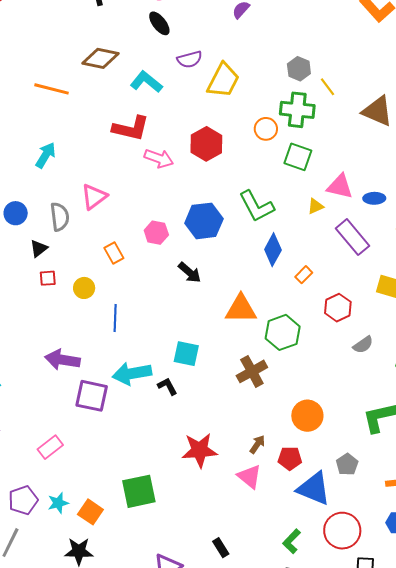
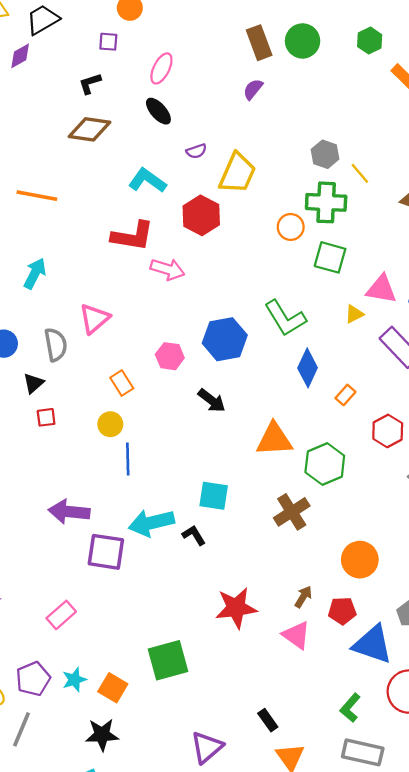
brown diamond: (100, 58) -> (90, 129), moved
purple semicircle: (190, 59) -> (196, 151), size x0.7
red hexagon: (206, 144) -> (201, 215), moved
yellow circle: (84, 288) -> (110, 424), moved

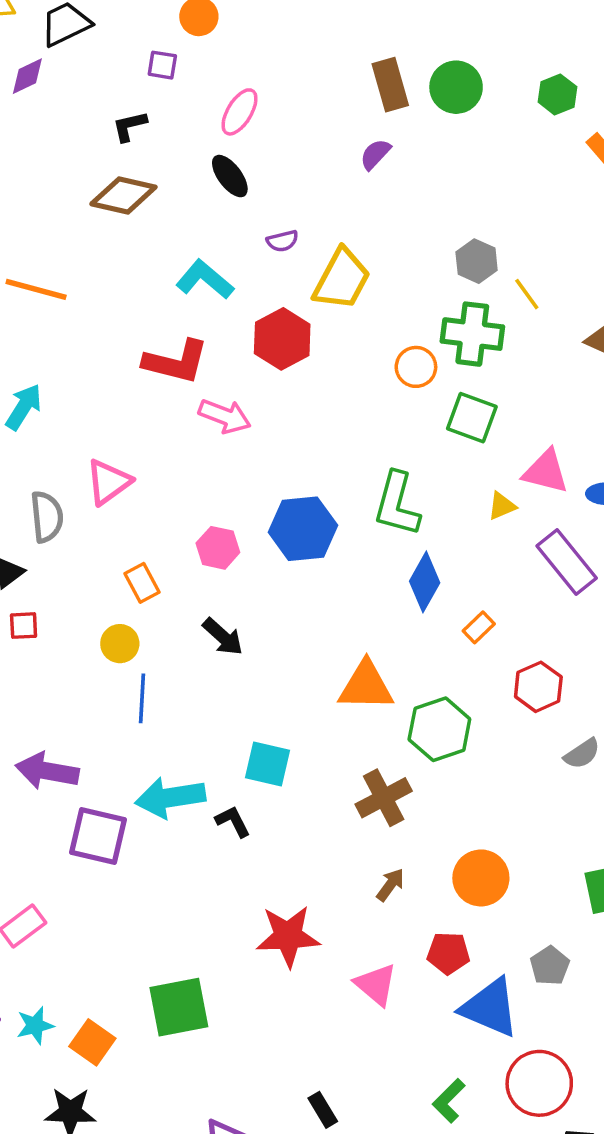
green L-shape: (285, 318) -> (397, 504), turned 42
black arrow: (212, 400) -> (223, 637), moved
brown arrow: (303, 597) -> (390, 885), moved

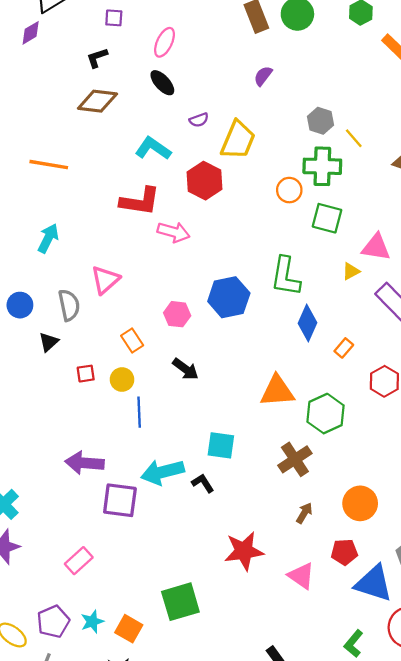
purple semicircle: (375, 154) -> (263, 76), moved
red square: (24, 626) -> (86, 374), moved

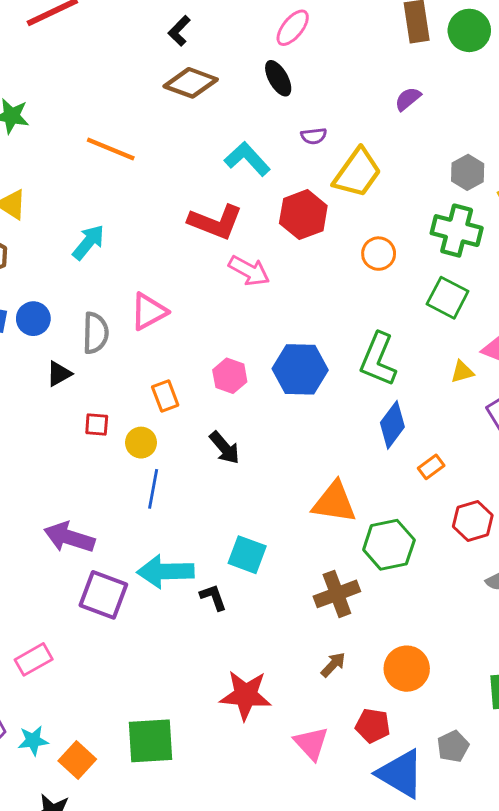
black L-shape: (97, 58) -> (179, 31), moved, turned -40
orange circle: (289, 190) -> (379, 254), moved

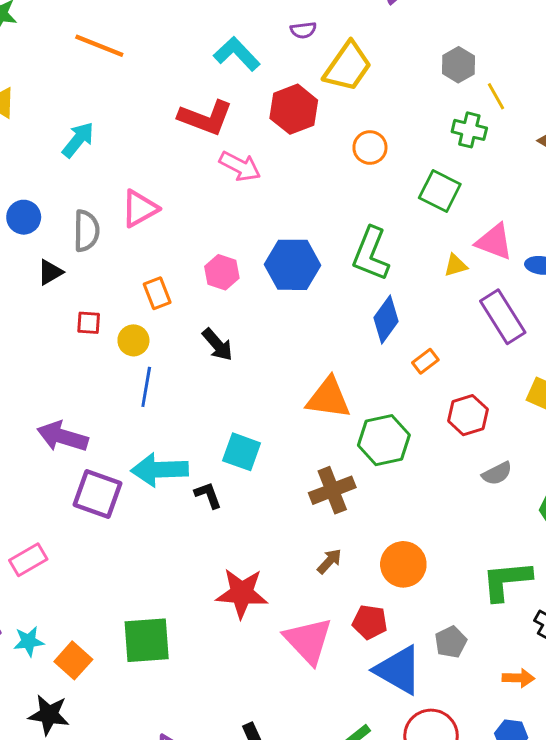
green cross: (457, 231) -> (469, 130), moved, size x0.7
pink triangle: (311, 743) -> (308, 641), size x1.4

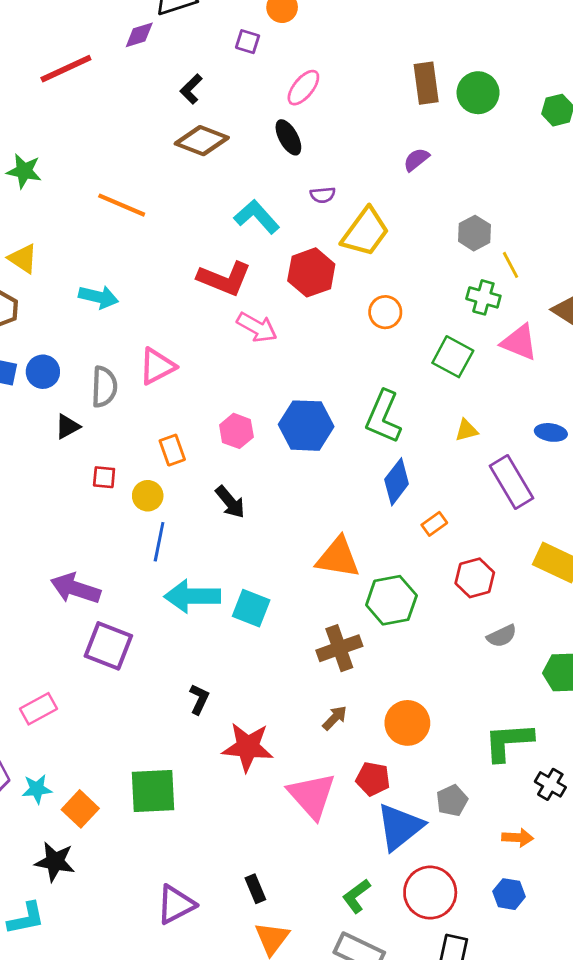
cyan arrow: (78, 140) -> (98, 297), turned 63
pink triangle: (494, 242) -> (519, 342), moved
cyan arrow: (160, 470) -> (192, 596), moved
black L-shape: (208, 495) -> (199, 699), moved, turned 44
blue triangle: (398, 670) -> (400, 827), turned 50

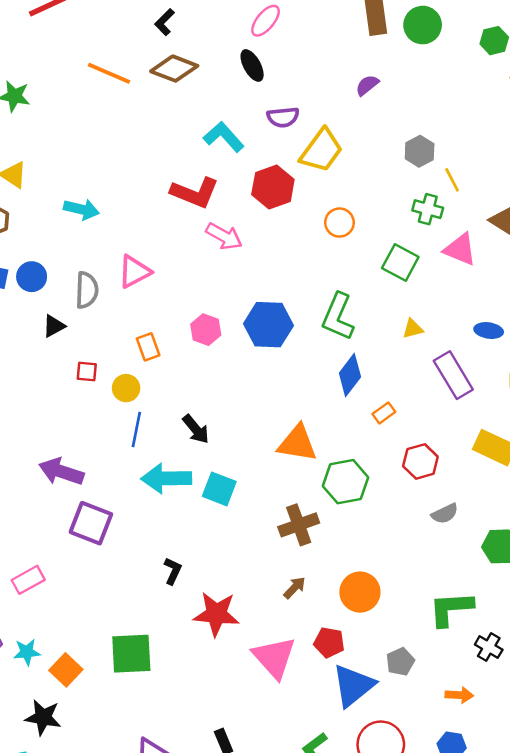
purple semicircle: (323, 195) -> (283, 117), size x1.4
orange line: (122, 205) -> (109, 73), moved
black arrow: (230, 502) -> (196, 429), moved

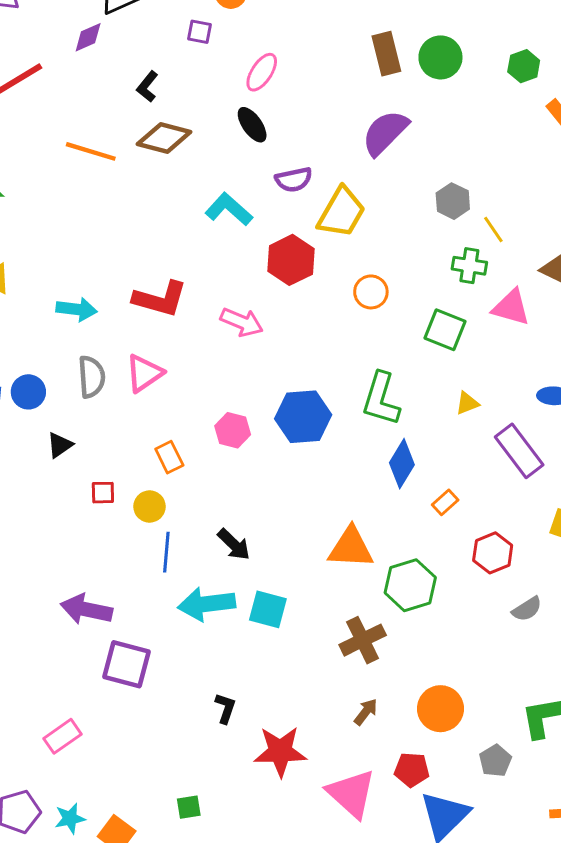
purple semicircle: (367, 85) -> (385, 133), size x1.8
red L-shape: (195, 193) -> (160, 299), moved
gray semicircle: (87, 290) -> (92, 377), moved
green square: (131, 654) -> (189, 807), size x0.5
gray pentagon: (400, 662) -> (495, 761), moved

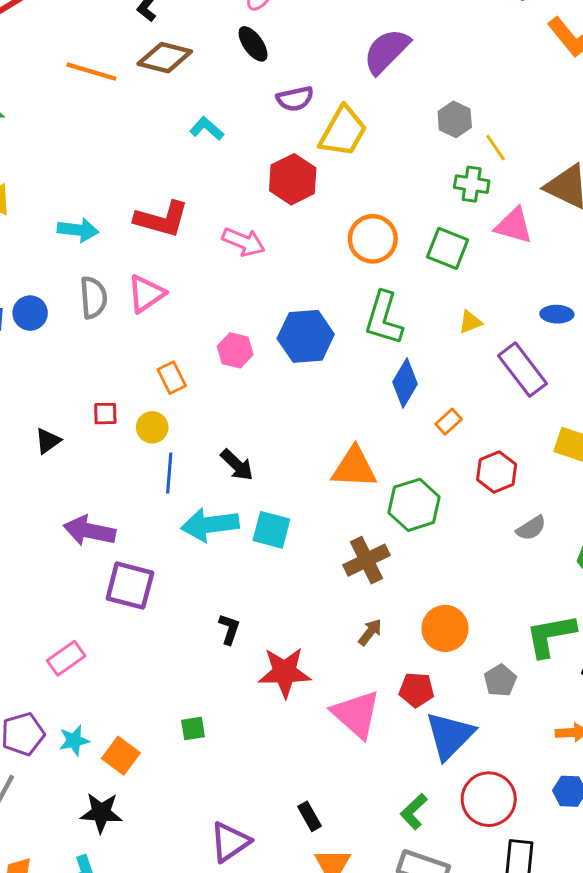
cyan L-shape: (229, 209) -> (207, 129), moved, size x0.7
orange circle: (371, 292) -> (373, 239), moved, size x1.4
black triangle: (60, 445) -> (48, 441), moved

